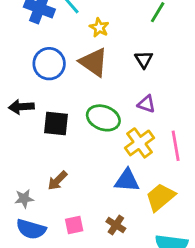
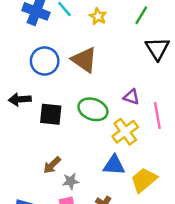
yellow star: (99, 28) -> (98, 16), moved
black triangle: (144, 60) -> (157, 49), moved, size x1.5
pink line: (176, 146) -> (157, 116), moved
gray star: (24, 199) -> (71, 181), moved

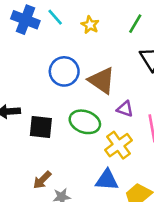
brown triangle: (84, 60) -> (102, 80), moved
blue circle: (45, 61) -> (64, 71), moved

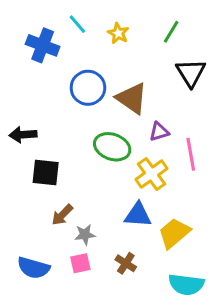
blue cross: (25, 20) -> (43, 45), moved
purple triangle: (125, 109) -> (159, 132), turned -36
black square: (41, 127) -> (46, 172), moved

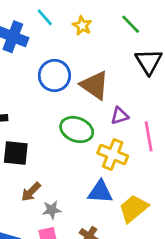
green line: (171, 32) -> (131, 24), turned -75
yellow cross: (152, 174) -> (113, 154), turned -32

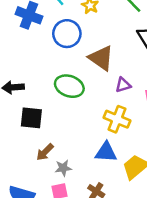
blue circle: (54, 75) -> (67, 34), moved
green ellipse: (77, 130) -> (69, 86), moved

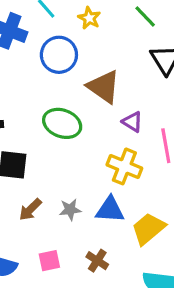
purple triangle: (123, 85) -> (132, 122), turned 49
gray star: (63, 168) -> (70, 210), moved

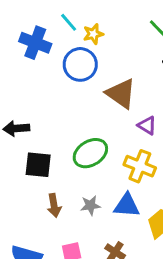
yellow star: (89, 18) -> (93, 34), moved, turned 30
green ellipse: (62, 123) -> (90, 153), moved, turned -52
brown arrow: (30, 210) -> (54, 205), turned -55

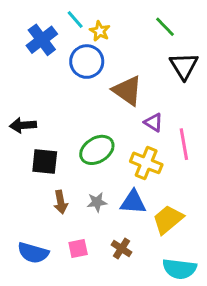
yellow star: (93, 34) -> (100, 31), turned -30
blue cross: (35, 43) -> (42, 40), turned 32

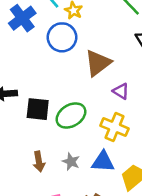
brown triangle: (127, 90) -> (98, 63), turned 48
black square: (45, 162) -> (38, 109), moved
gray star: (97, 202) -> (71, 162), turned 30

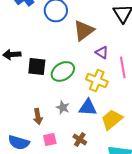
brown arrow: (39, 162) -> (38, 116), moved

